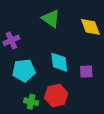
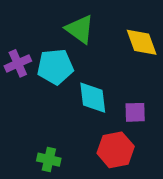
cyan pentagon: (24, 71) -> (55, 67), moved
red hexagon: (56, 95) -> (116, 150), moved

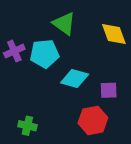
cyan diamond: (93, 98) -> (75, 79), turned -68
green cross: (49, 160) -> (27, 126), moved

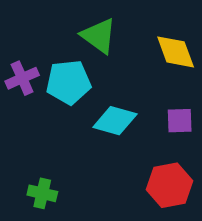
purple square: (109, 90) -> (180, 121), moved
red hexagon: (93, 120) -> (170, 185), moved

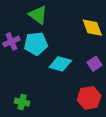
green triangle: (99, 36) -> (38, 15), moved
purple square: (180, 121) -> (94, 64), turned -32

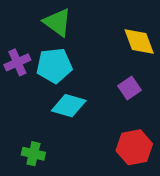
cyan diamond: (60, 64) -> (69, 106), moved
purple square: (94, 64) -> (130, 88), moved

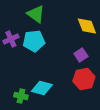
cyan diamond: (69, 106) -> (42, 88), moved
red hexagon: (134, 147) -> (84, 79), moved

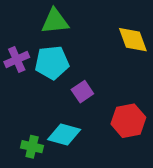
green triangle: (36, 14) -> (55, 21), turned -42
purple square: (81, 55) -> (82, 92), moved

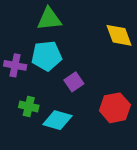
purple cross: (17, 60) -> (15, 65), moved, turned 35
green cross: (32, 147) -> (29, 106), moved

